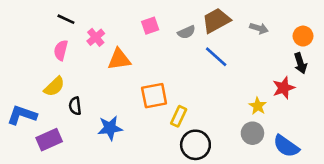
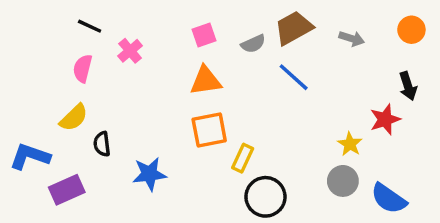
orange circle: (303, 36) -> (411, 30), moved
orange triangle: (119, 59) -> (206, 81), moved

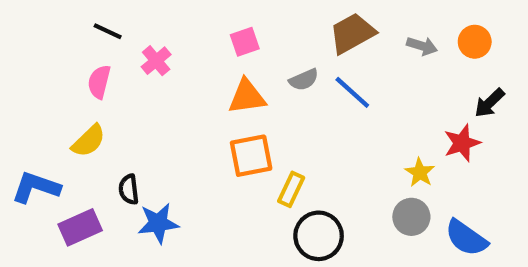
orange circle: (411, 30) -> (475, 42), moved
gray semicircle: (253, 44) -> (304, 80), moved
black arrow: (408, 86) -> (489, 103), turned 64
black semicircle: (102, 144) -> (129, 189), moved
blue star: (149, 174) -> (158, 223), moved

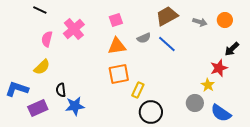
black line: (108, 31) -> (40, 10), moved
pink cross: (156, 61) -> (74, 29), size x1.5
yellow star: (420, 173) -> (208, 85), moved

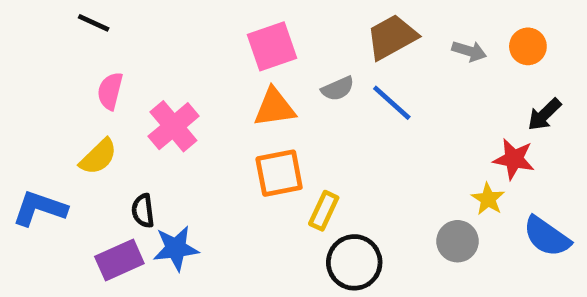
pink square: (116, 20) -> (272, 46), size x1.5
pink cross: (74, 29) -> (173, 126), moved
red star: (219, 68) -> (514, 159), turned 30
purple rectangle: (38, 108) -> (119, 260), moved
blue semicircle: (221, 113) -> (547, 237), moved

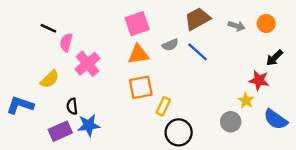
black line: (94, 23) -> (48, 28), moved
pink semicircle: (110, 91) -> (66, 42), moved

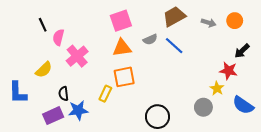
black line: (48, 28) -> (43, 25), turned 40
blue L-shape: (20, 105) -> (18, 93), turned -110
yellow rectangle: (163, 106) -> (105, 94), moved

